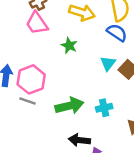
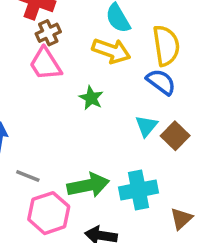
pink hexagon: (31, 79) -> (49, 213), moved
cyan cross: (104, 108) -> (138, 190), size x1.5

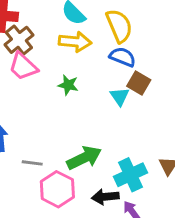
brown cross: (48, 33) -> (19, 40), size x1.4
brown square: (175, 136) -> (139, 83), moved
cyan cross: (138, 190) -> (130, 175), moved

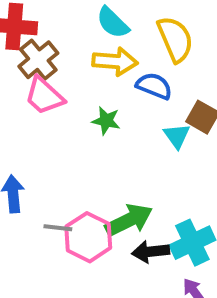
blue semicircle: (123, 57) -> (154, 86), moved
pink hexagon: (57, 189) -> (88, 237), moved
black arrow: (105, 197) -> (151, 252), moved

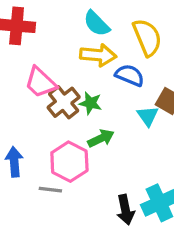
brown cross: (38, 60) -> (64, 102), moved
green arrow: (129, 220) -> (101, 138), moved, size x0.7
pink hexagon: (88, 237) -> (69, 162), moved
black arrow: (151, 252) -> (125, 210), turned -96

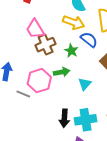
green star: (90, 103) -> (71, 51), moved
cyan triangle: (148, 116) -> (85, 84), moved

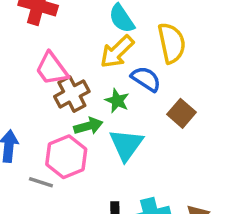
yellow arrow: (74, 22) -> (117, 52), turned 120
green arrow: (62, 72) -> (88, 126), moved
cyan triangle: (85, 84) -> (126, 145), moved, size x1.5

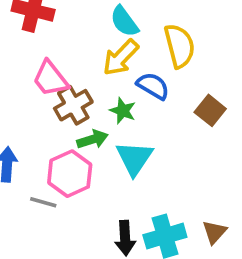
brown square: (182, 113) -> (210, 110), moved

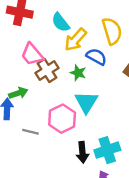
cyan semicircle: (124, 21) -> (61, 22), moved
green arrow: (92, 139) -> (18, 93), moved
pink hexagon: (70, 174) -> (62, 119), moved

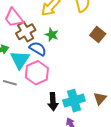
blue semicircle: (96, 57) -> (38, 49), moved
cyan triangle: (86, 102) -> (20, 60), moved

